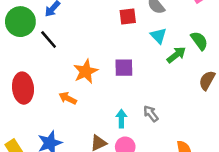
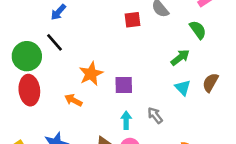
green circle: (20, 22) -> (27, 56), moved
cyan triangle: (158, 36) -> (183, 88), moved
green semicircle: (199, 41) -> (198, 30), moved
purple square: (124, 68) -> (124, 85), moved

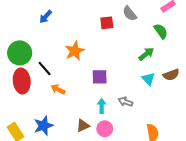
black line: (55, 42) -> (45, 69), moved
orange star: (91, 74) -> (75, 51), moved
brown semicircle: (210, 83) -> (171, 75), turned -140
gray arrow: (155, 115) -> (125, 102), turned -32

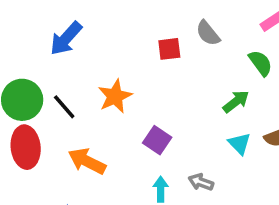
blue arrow: (46, 17) -> (66, 38), size x1.5
black line: (45, 69) -> (64, 107), moved
purple square: (100, 77) -> (157, 140), turned 35
orange arrow: (58, 89) -> (87, 161), size x1.5

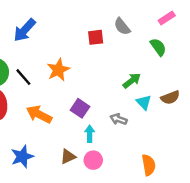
green arrow: (236, 102) -> (132, 81), moved
purple square: (157, 140) -> (80, 108), moved
gray arrow: (201, 182) -> (119, 119), moved

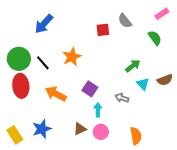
orange semicircle: (149, 165) -> (136, 136), moved

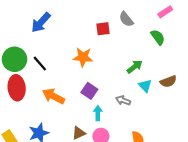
orange star: (72, 57) -> (83, 57), moved, turned 30

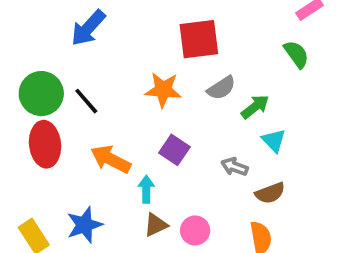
gray semicircle: (126, 19) -> (221, 88), moved, turned -84
red square: (103, 29) -> (199, 39), size x1.6
brown semicircle: (168, 81) -> (270, 193), moved
cyan arrow: (98, 113) -> (146, 189), moved

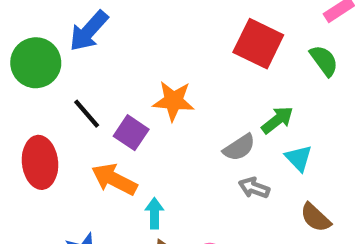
red square: (199, 39) -> (258, 44), moved, turned 33
gray semicircle: (221, 88) -> (239, 148), moved
green circle: (41, 94) -> (36, 63), moved
purple square: (174, 150) -> (131, 133), moved
brown semicircle: (270, 193) -> (316, 217), moved, turned 64

